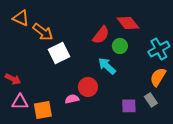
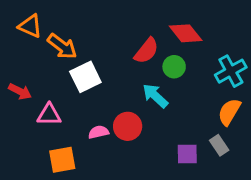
red arrow: (13, 79) -> (20, 91), moved
pink semicircle: (72, 99) -> (99, 132), moved
pink triangle: (20, 102) -> (49, 115), moved

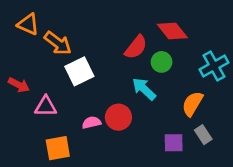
orange semicircle: (229, 112) -> (192, 104), moved

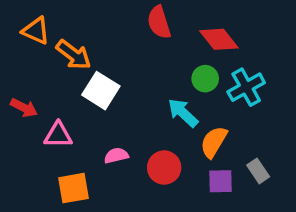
red semicircle: (136, 47) -> (159, 22), moved, turned 125
cyan cross: (214, 66) -> (246, 87), moved
white square: (79, 71) -> (101, 91), turned -32
orange semicircle: (192, 104) -> (214, 142), moved
red circle: (118, 117) -> (164, 168), moved

